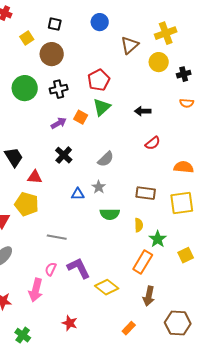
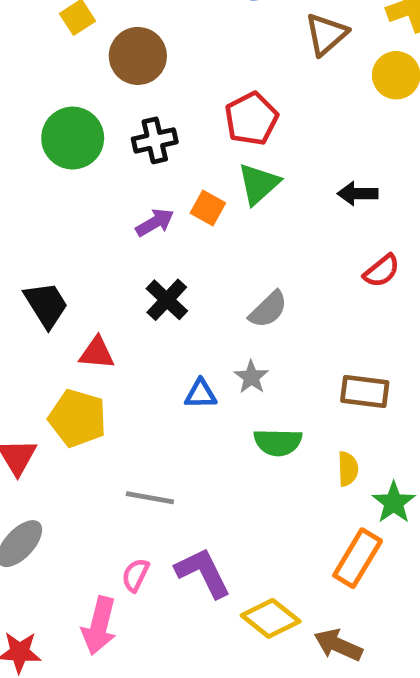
brown arrow: (149, 296) -> (338, 645), moved, turned 102

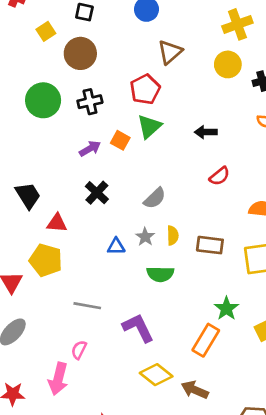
brown triangle: (326, 34) -> (170, 52), moved
yellow semicircle: (348, 469) -> (173, 235), moved
purple L-shape: (203, 573) -> (138, 328), moved

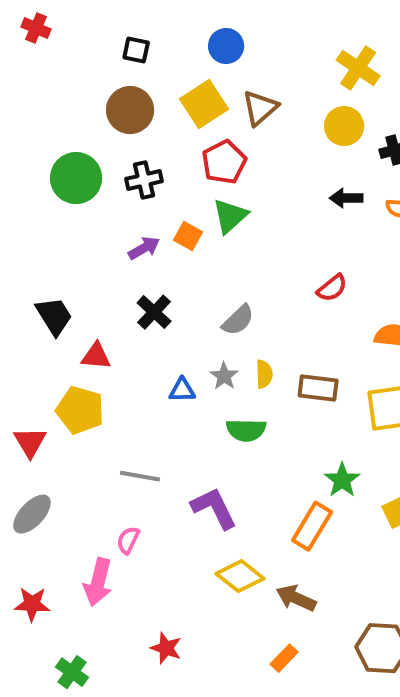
yellow cross: (237, 24) -> (358, 68), turned -36
yellow square: (46, 31) -> (204, 104), moved, size x1.6
black arrow: (206, 132) -> (346, 198), moved

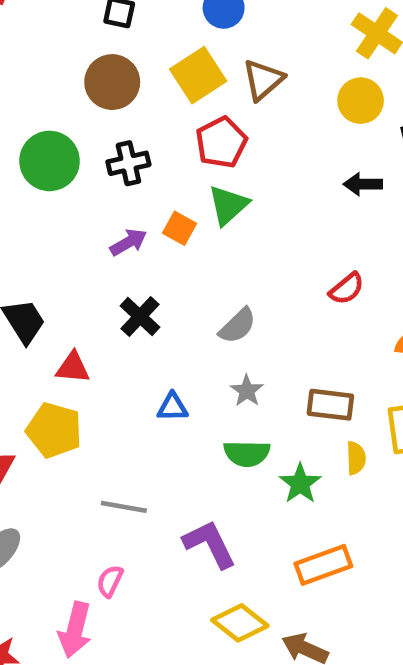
yellow semicircle: (264, 374) -> (356, 458), moved
gray star: (224, 376) -> (247, 391), moved
green star: (342, 480) -> (300, 484), moved
orange rectangle: (312, 526) -> (323, 565), turned 39

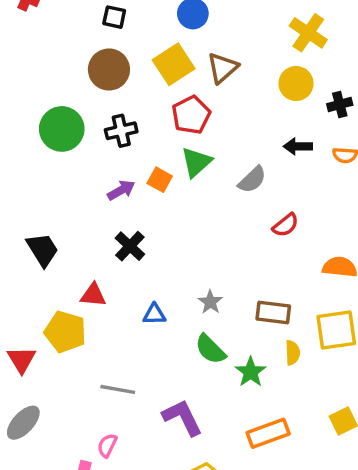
gray semicircle: (238, 326) -> (252, 180), moved
red triangle: (73, 368) -> (93, 295), moved
green semicircle: (247, 453) -> (210, 349), turned 44

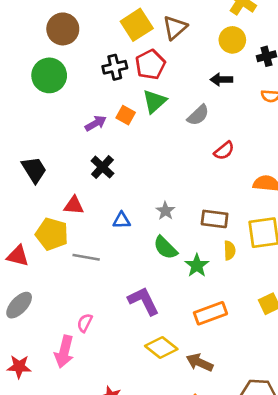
brown circle: (109, 70) -> (63, 29), moved
black cross: (121, 131) -> (115, 67), moved
black arrow: (298, 146) -> (221, 80), moved
red triangle: (22, 360) -> (18, 256), turned -45
gray line: (118, 389) -> (86, 257), moved

